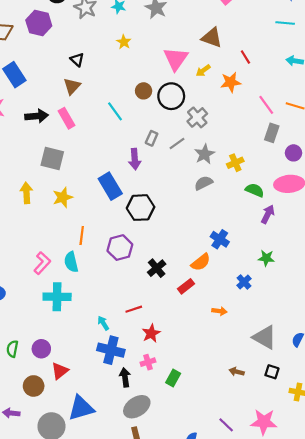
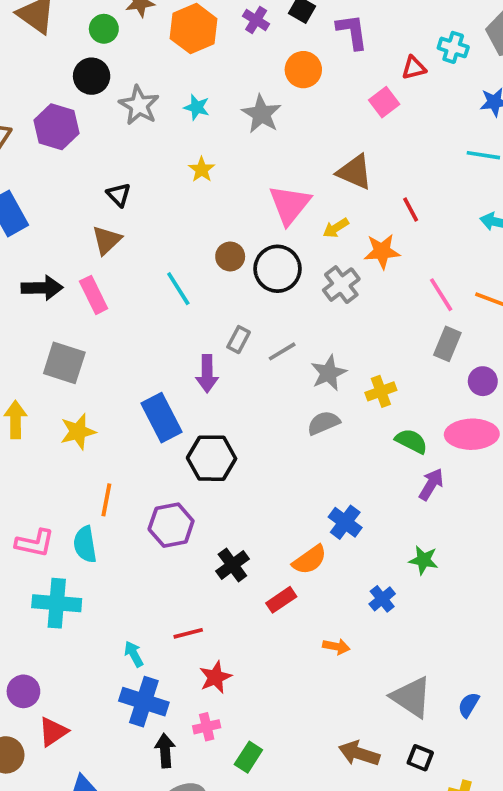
gray cross: (197, 117) -> (341, 285), moved
pink L-shape: (42, 263) -> (35, 543), turned 55
brown arrow: (237, 372) -> (359, 753), size x1.5

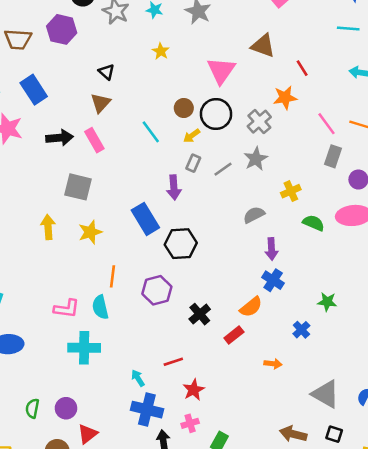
yellow arrow: (336, 228) -> (192, 136), moved
gray star: (329, 373) -> (256, 159), moved
purple arrow: (431, 484) -> (272, 249), moved, turned 150

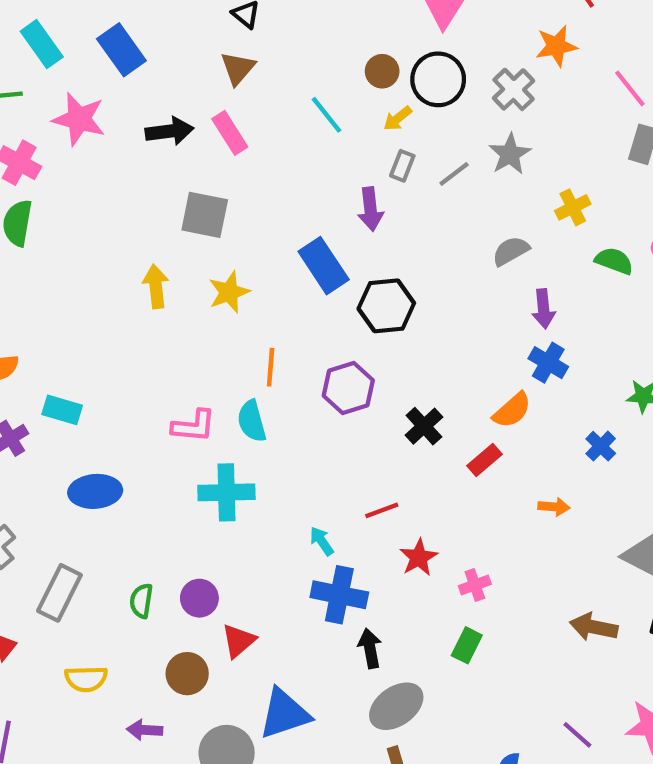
pink cross: (190, 423) -> (475, 585), moved

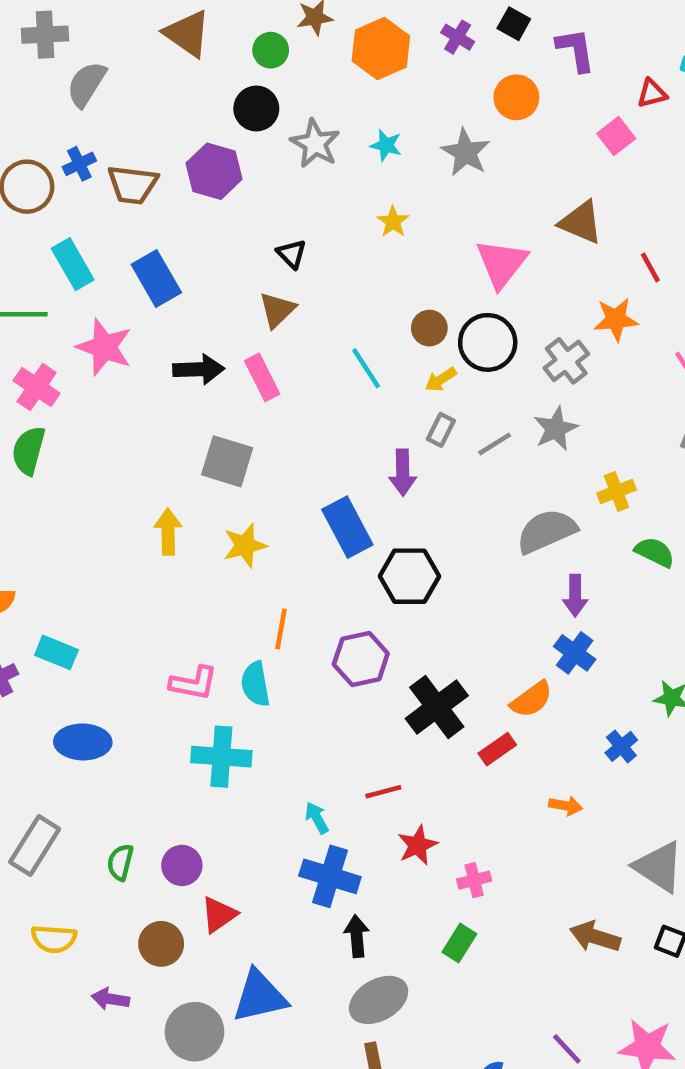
gray semicircle: (511, 251) -> (546, 531), size x1.5
black cross: (424, 426) -> (437, 707), size x1.5

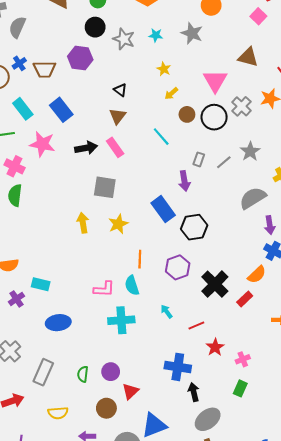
gray cross: (566, 361) -> (242, 106), moved
yellow arrow: (441, 380) -> (171, 94), moved
cyan arrow: (317, 818) -> (167, 312), moved

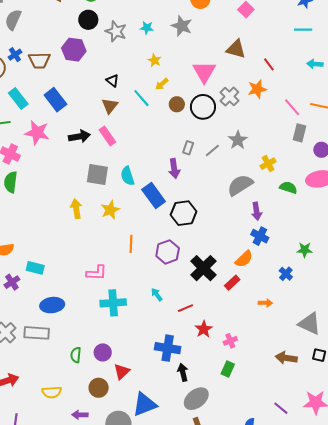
cyan line: (161, 137) -> (141, 98), moved
cyan semicircle: (132, 285) -> (127, 176), moved
gray rectangle: (43, 372) -> (37, 333), moved, turned 70

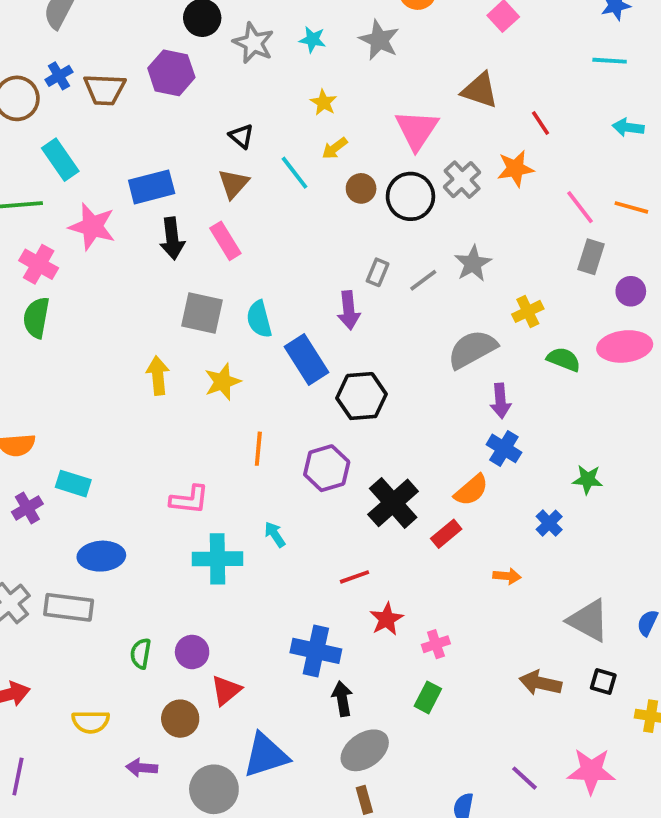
blue rectangle: (55, 100) -> (152, 187), moved, turned -70
black arrow: (79, 136) -> (172, 239), turned 90
cyan arrow: (157, 295) -> (275, 534), moved

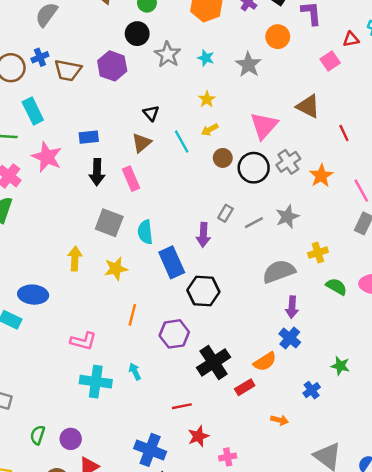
orange star: (515, 169) -> (321, 176), moved, turned -30
blue rectangle: (152, 187) -> (89, 137), size x0.7
blue ellipse: (101, 556) -> (33, 295), moved

